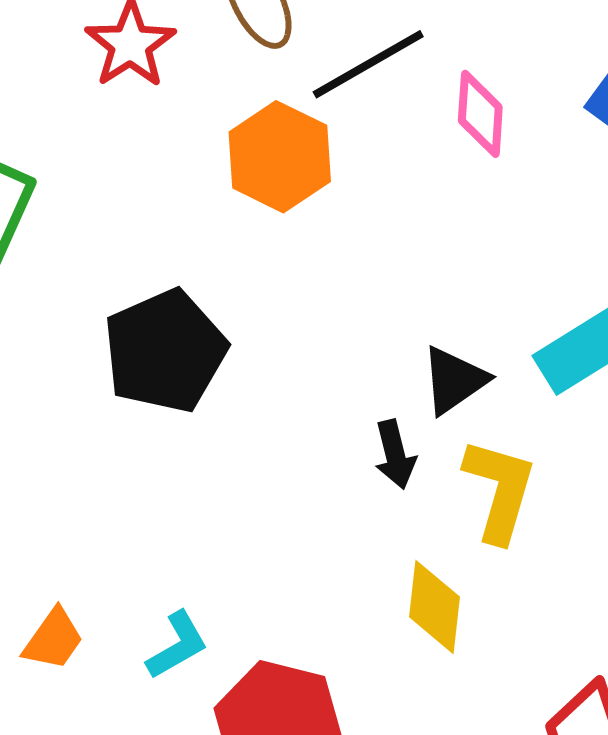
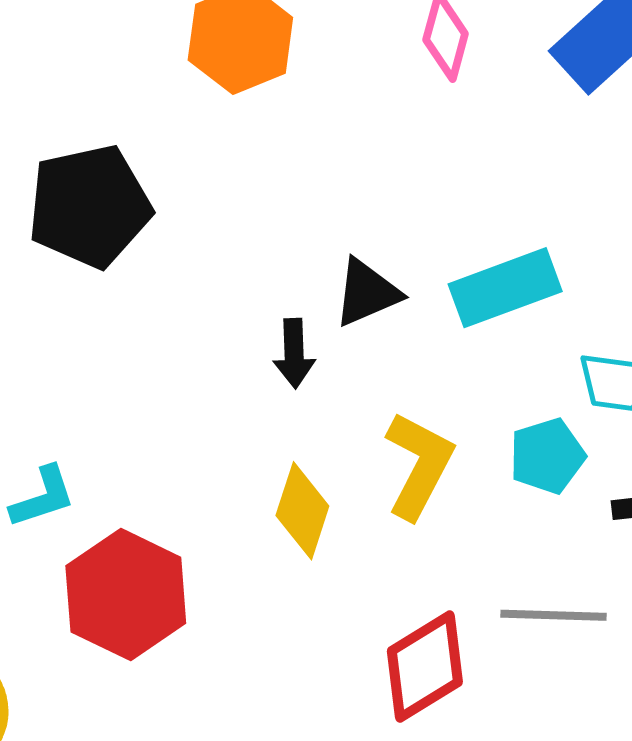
yellow L-shape: (500, 490) -> (419, 465), moved

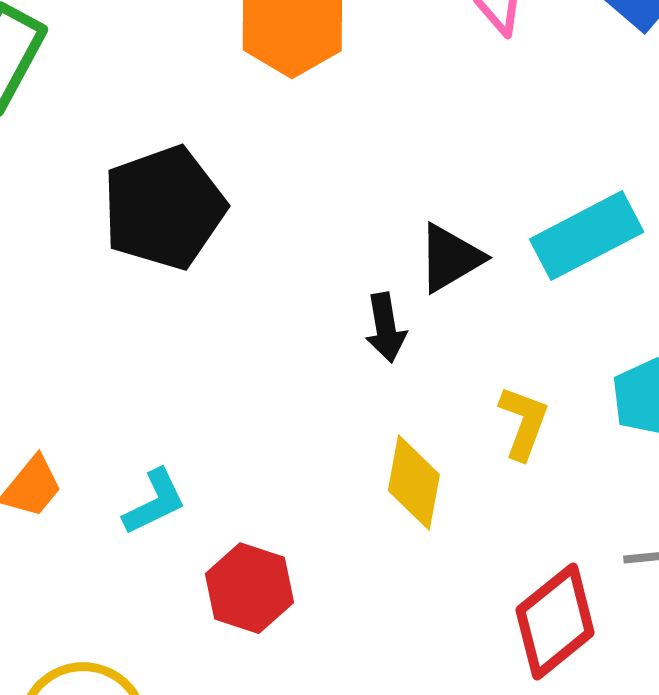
yellow L-shape: (419, 465) -> (524, 423), size x0.7
red hexagon: (126, 595) -> (249, 588), size x0.7

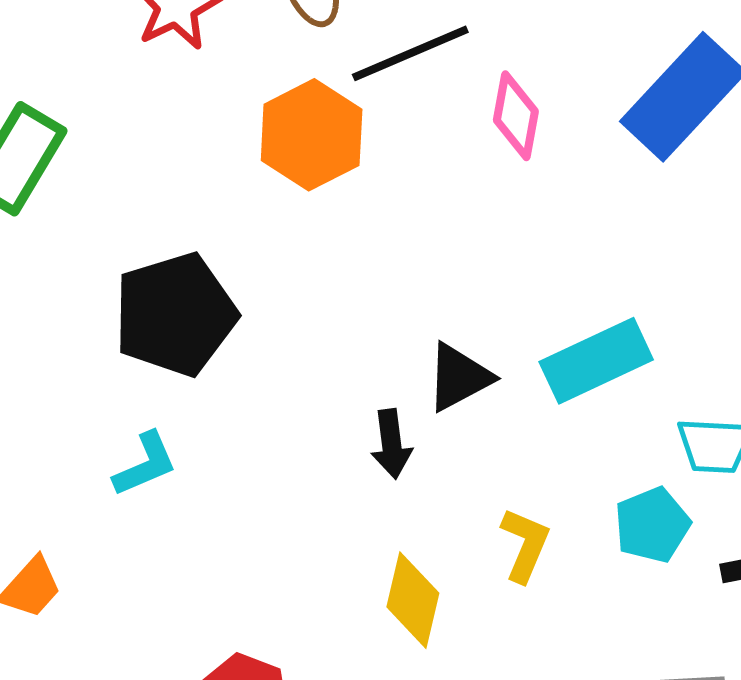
cyan L-shape: (155, 502) -> (145, 464), moved

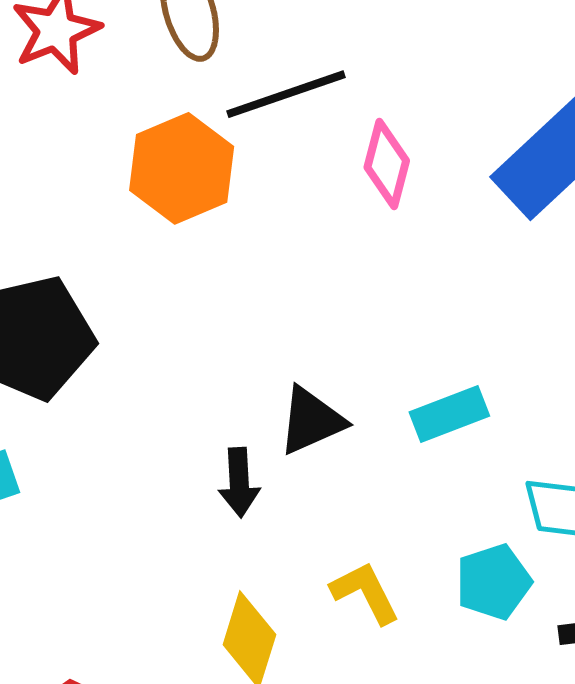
cyan rectangle: (596, 361) -> (449, 414), size x0.7
yellow L-shape: (525, 545) -> (365, 593), turned -54

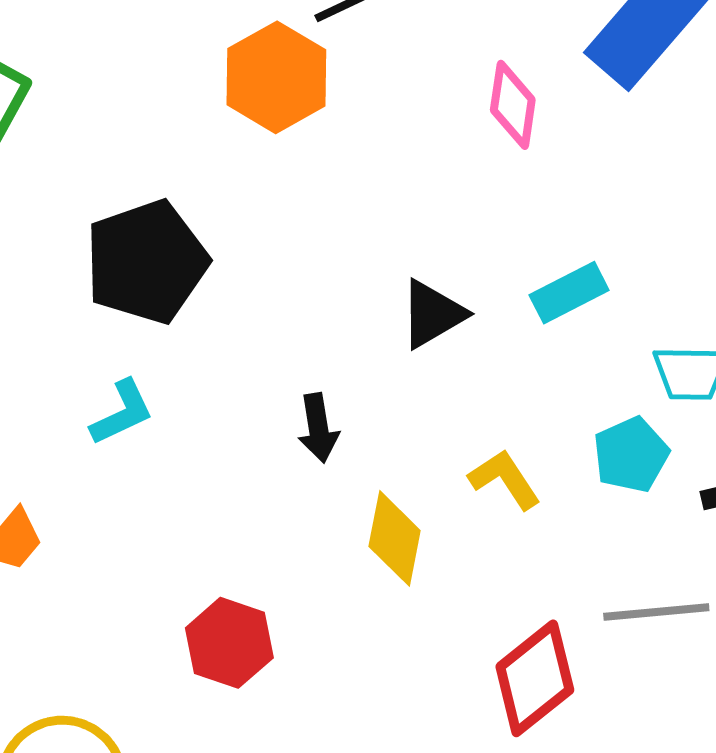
pink diamond: (387, 164) -> (513, 105), moved
black arrow: (239, 482) -> (318, 428), moved

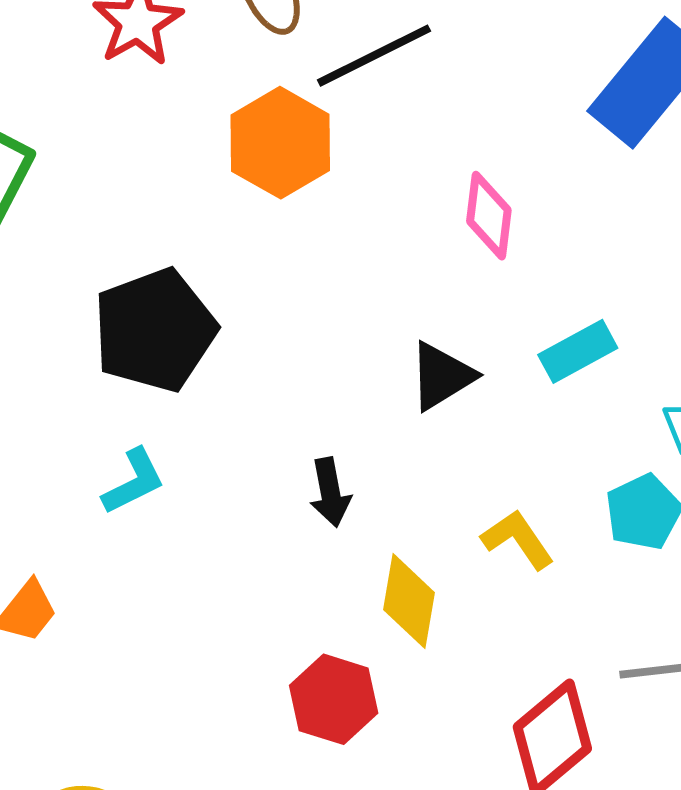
pink diamond: (513, 105) -> (489, 216), moved
red hexagon: (229, 643) -> (334, 699), moved

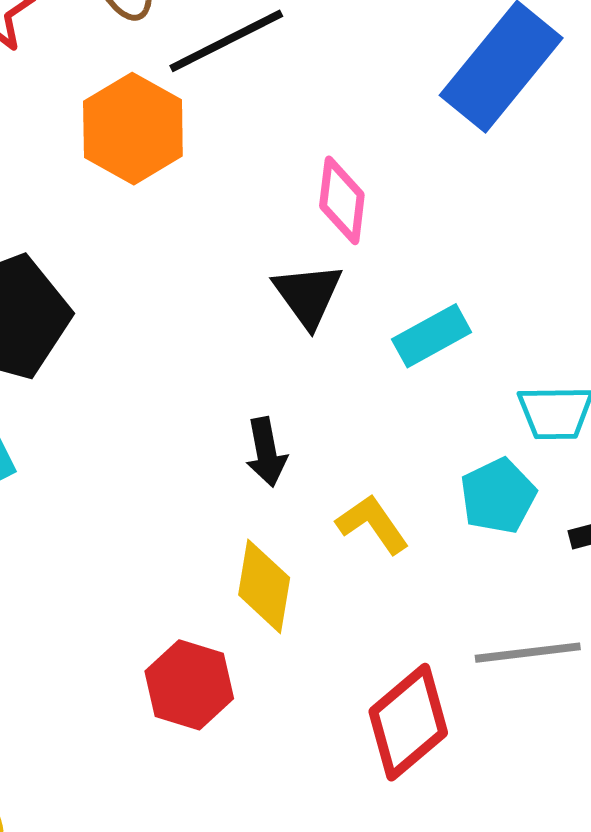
black triangle: (442, 376) -> (308, 295), moved, turned -34
black arrow: (330, 492) -> (266, 452), moved

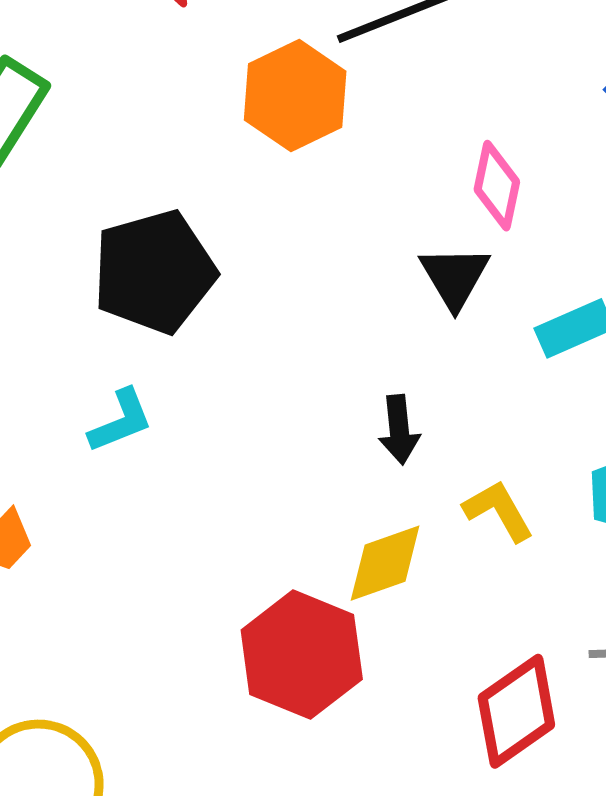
yellow diamond: (264, 586) -> (385, 563), turned 56
red hexagon: (189, 685) -> (302, 655), size x1.4

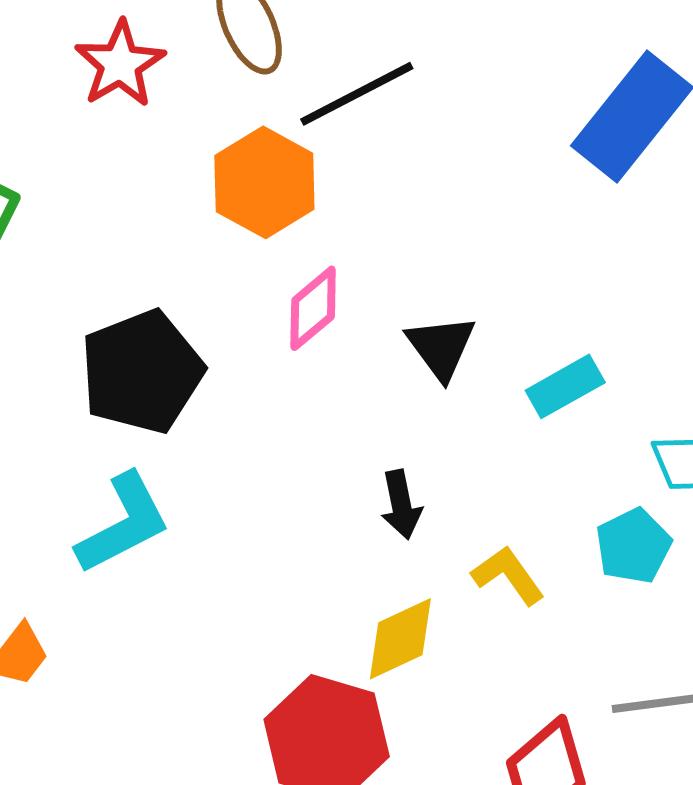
pink diamond: (497, 186) -> (313, 308), moved, turned 44
cyan L-shape: (121, 421) -> (123, 523), size x1.5

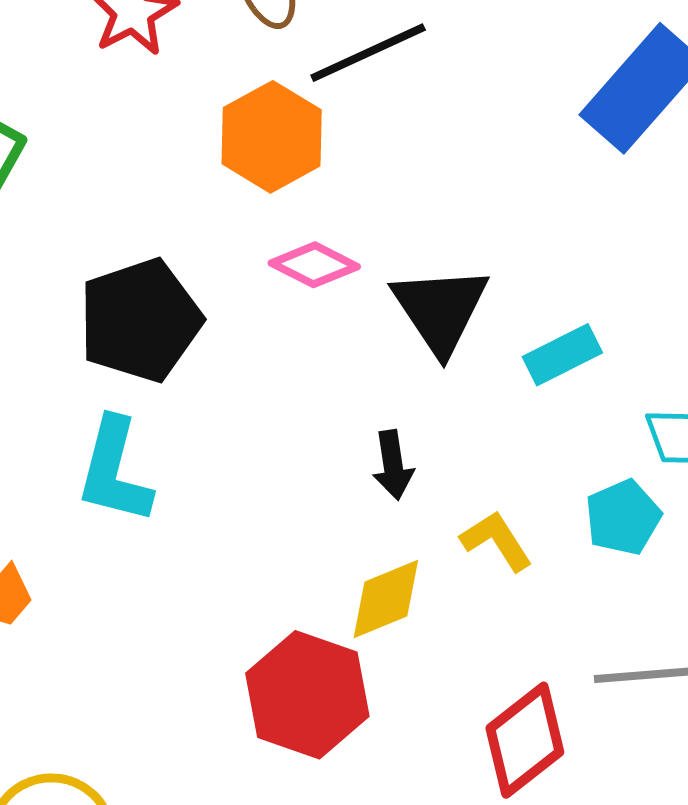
pink diamond: (313, 308) -> (314, 265), turned 64
black triangle: (441, 347) -> (440, 310), size x1.4
cyan L-shape: (123, 523) -> (114, 471), turned 129

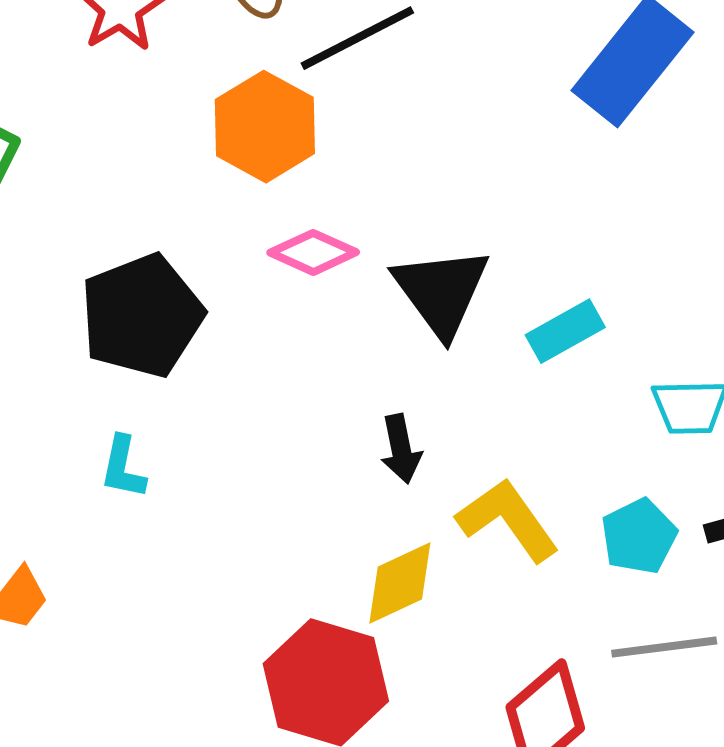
cyan L-shape: (114, 471) -> (123, 467), size x0.6
cyan pentagon: (623, 517) -> (639, 536), moved
yellow L-shape: (496, 541) -> (508, 520), size x1.4

